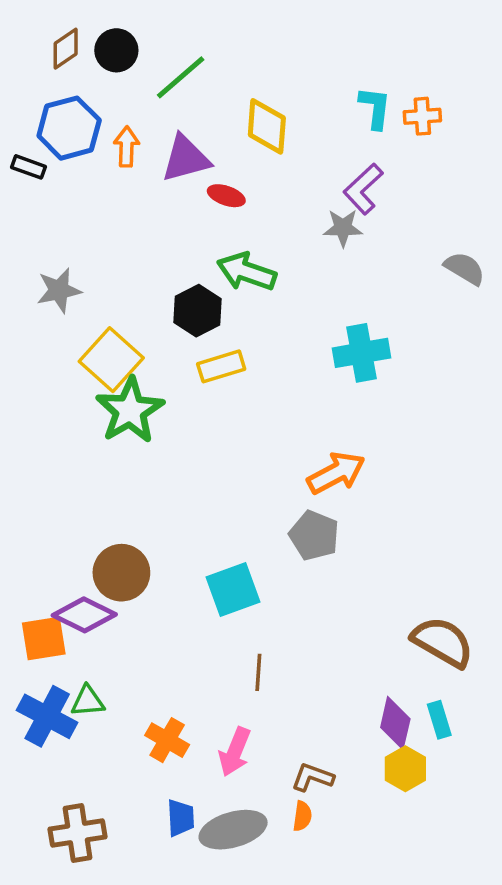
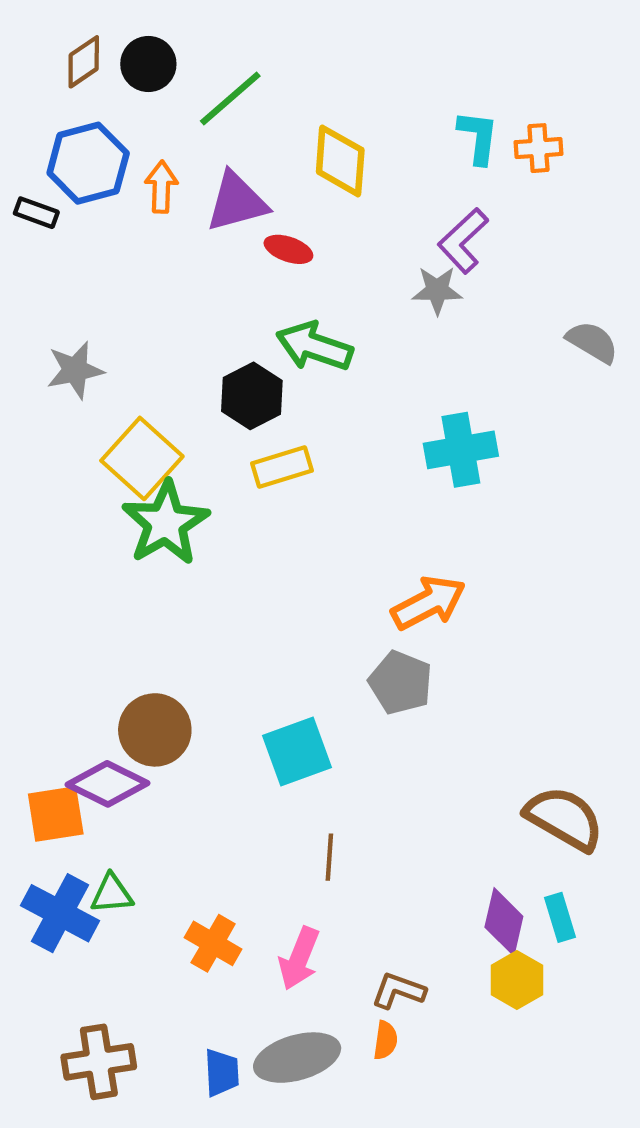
blue trapezoid: (181, 818) -> (222, 1073), moved

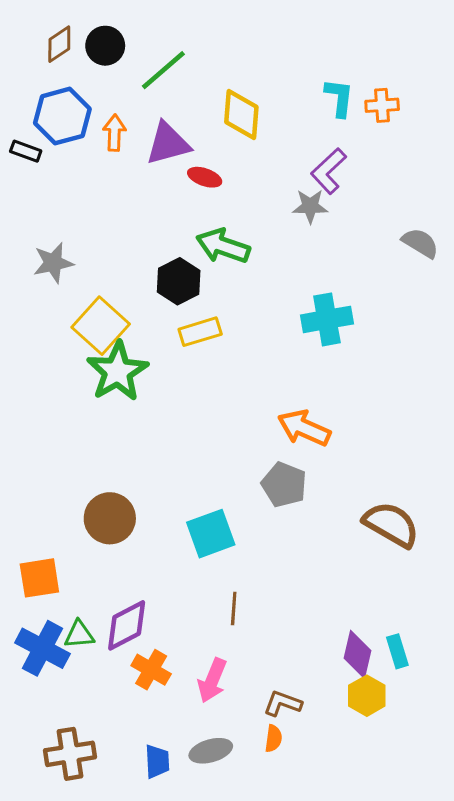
orange arrow: (429, 603) -> (304, 428), turned -128
purple diamond: (107, 784) -> (127, 625), moved, turned -54
brown semicircle: (564, 818) -> (391, 524), moved
gray ellipse: (297, 1058) -> (211, 751), size x0.7

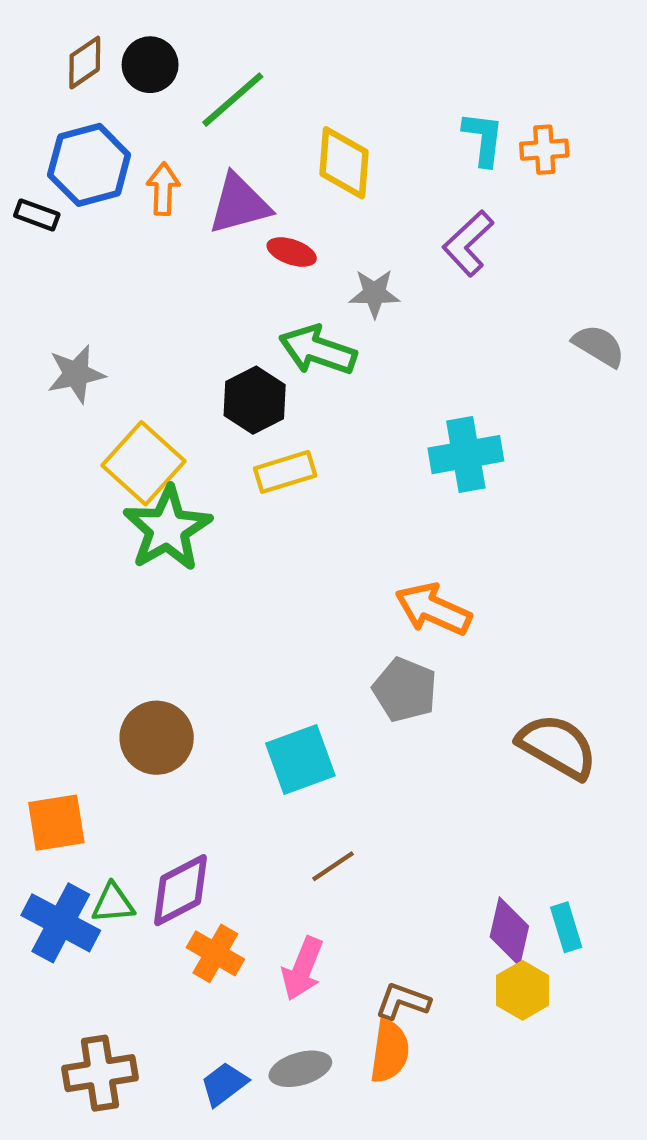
gray star: (310, 206) -> (374, 293), moved
brown line: (234, 609) -> (333, 866), turned 52
orange semicircle: (273, 739) -> (390, 1051), size x1.6
blue trapezoid: (157, 761) -> (224, 1084), turned -124

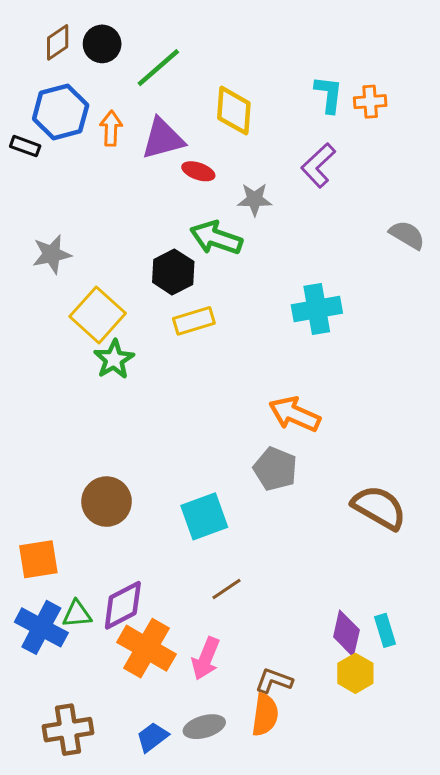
green star: (167, 529) -> (114, 359), size x0.7
orange cross: (215, 953) -> (146, 648), size x1.5

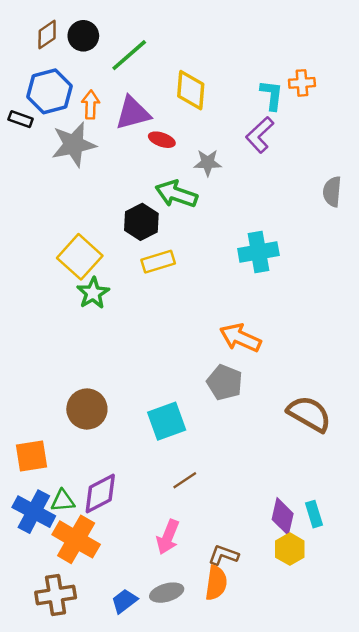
cyan L-shape: (329, 94) -> (272, 95), moved
gray semicircle: (407, 235) -> (332, 192), turned -116
gray star: (52, 254) -> (74, 145), moved, size x1.4
orange cross: (146, 648) -> (76, 539), moved

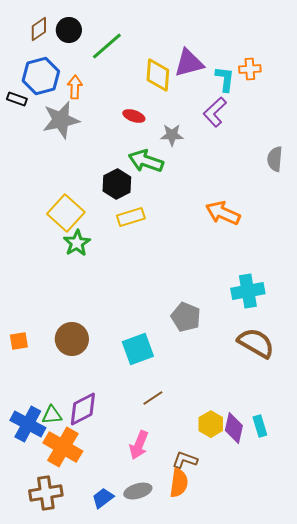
purple triangle: (133, 113) -> (189, 63), moved
cyan cross: (258, 252) -> (248, 291), moved
orange arrow: (240, 338) -> (223, 213), moved
orange square: (31, 456) -> (19, 341), moved, size x0.7
yellow hexagon: (290, 549) -> (211, 424), moved

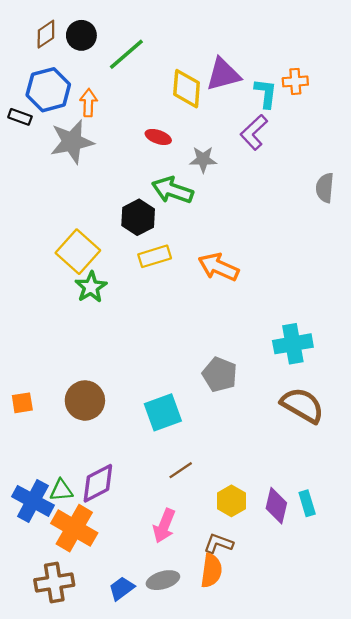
orange arrow: (223, 213) -> (218, 267), moved
yellow hexagon: (211, 424) -> (231, 501), moved

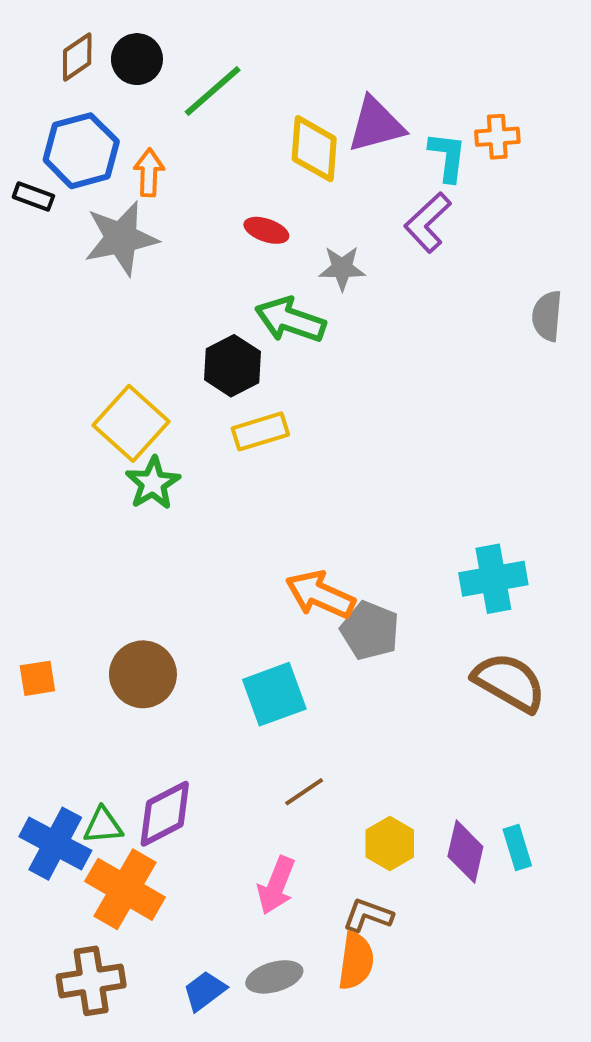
orange arrow: (218, 267) -> (320, 595), moved

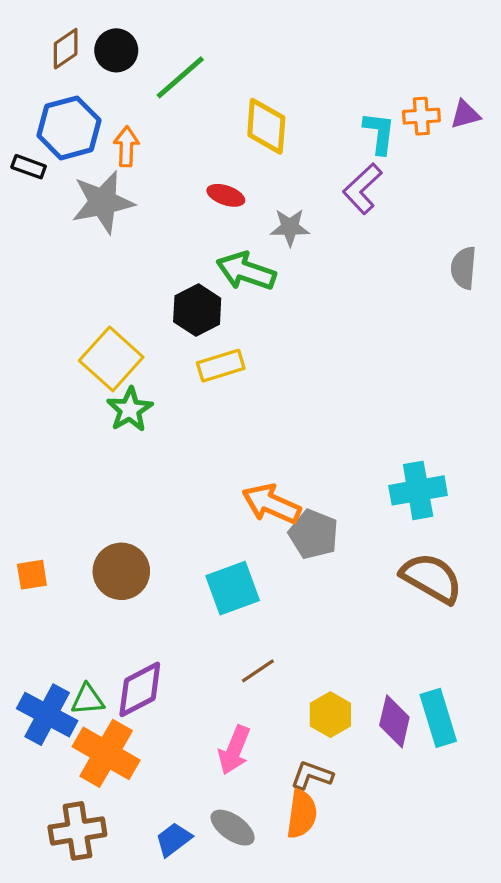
purple triangle: (376, 125) -> (465, 114), moved, size x0.6
cyan rectangle: (517, 848) -> (438, 718), size x1.5
gray ellipse: (274, 977) -> (233, 828), turned 51

